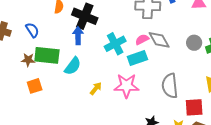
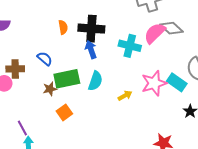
pink semicircle: (142, 39) -> (155, 33), size x1.6
cyan cross: (115, 44) -> (130, 46), turned -30
cyan rectangle: (137, 58) -> (177, 82), moved, turned 72
yellow arrow: (96, 89) -> (125, 96), turned 40

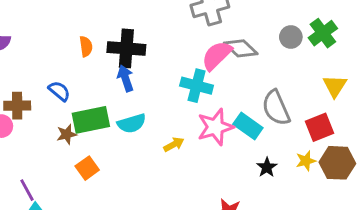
cyan cross: (130, 46) -> (197, 86), moved
cyan semicircle: (95, 81) -> (132, 123), turned 54

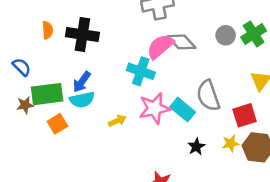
blue arrow: (125, 78) -> (82, 82), moved, turned -130
orange square: (87, 168) -> (57, 124), moved

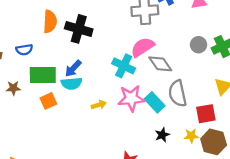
orange semicircle: (47, 30) -> (50, 22), size x1.5
gray diamond: (182, 42) -> (160, 64), moved
blue semicircle: (22, 67) -> (24, 50), turned 119
brown star: (25, 105) -> (13, 88), moved

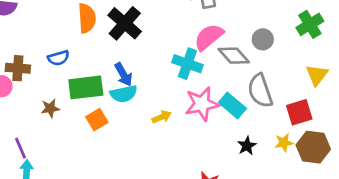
black cross: (79, 29) -> (125, 23), turned 32
gray circle: (199, 45) -> (263, 39), moved
blue arrow: (73, 68) -> (123, 75), turned -66

